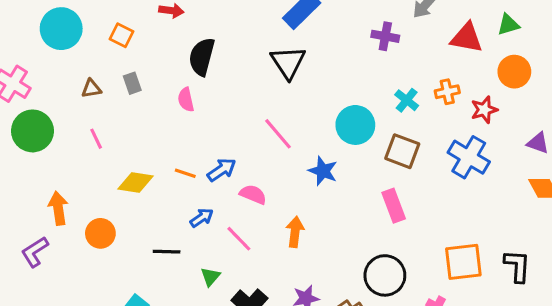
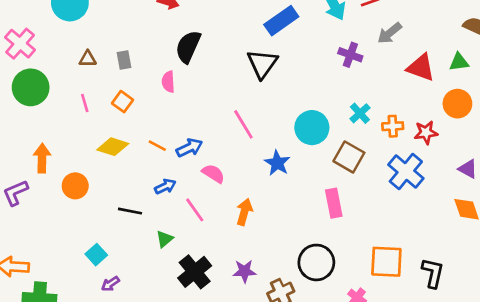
orange square: (122, 35) -> (123, 102), moved
orange cross: (447, 92) -> (393, 126), moved

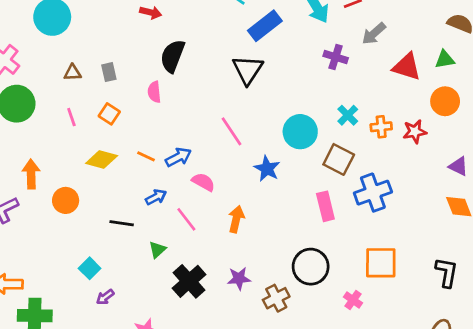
blue cross: (406, 172) -> (373, 193), moved, turned 33
black L-shape: (433, 273) -> (447, 272), moved

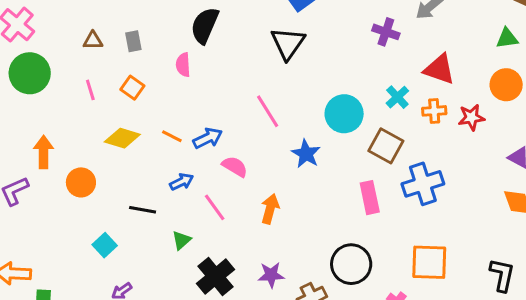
red triangle: (407, 67) -> (439, 69), moved
cyan square: (90, 268) -> (105, 245), moved

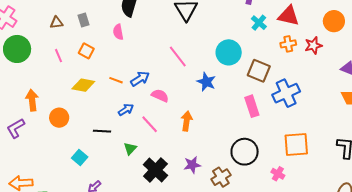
cyan cross: (397, 97) -> (259, 23), moved

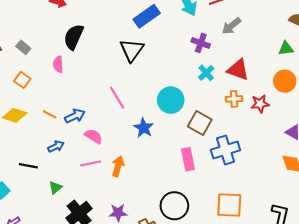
gray rectangle: (83, 20) -> (23, 47), turned -40
pink line: (150, 124) -> (91, 163), moved, turned -66

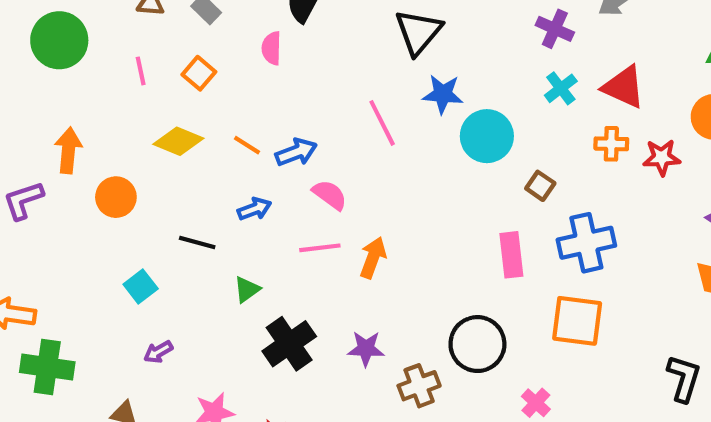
brown square: (200, 123) -> (540, 186), size x0.6
blue star: (144, 128) -> (443, 94), moved, turned -30
orange square: (229, 205) -> (577, 321), moved

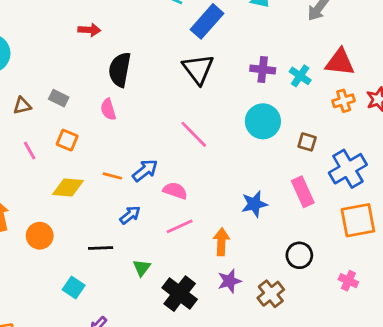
purple cross: (555, 29) -> (263, 70), moved
blue star: (443, 94) -> (254, 204), moved
orange arrow: (373, 258) -> (221, 242), moved
black circle: (477, 344) -> (299, 255), size x0.7

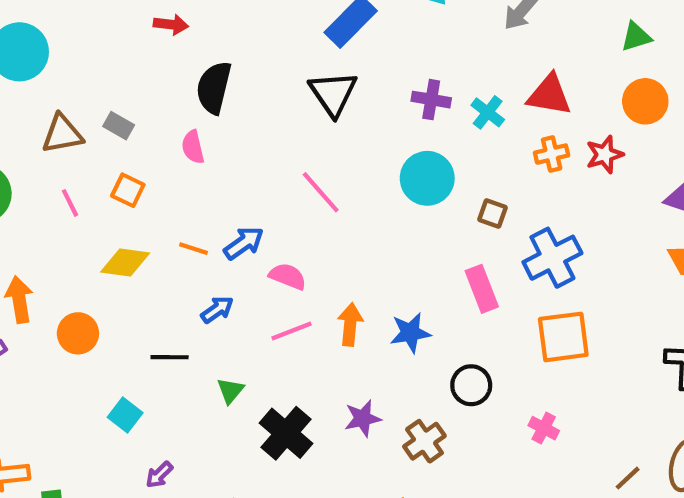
brown triangle: (22, 106) -> (62, 134), size x1.5
blue star: (254, 204) -> (410, 333), moved
orange arrow: (221, 242) -> (350, 324), moved

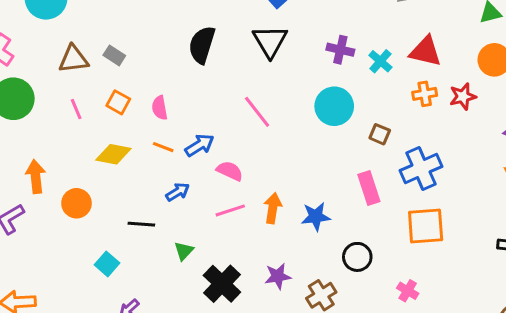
black semicircle: (214, 88) -> (202, 45), moved
pink semicircle: (193, 147) -> (160, 108), moved

